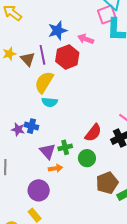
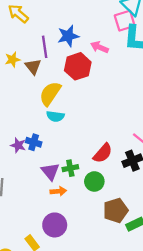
purple line: (42, 55) -> (45, 47), moved
purple circle: (39, 190) -> (55, 225), moved

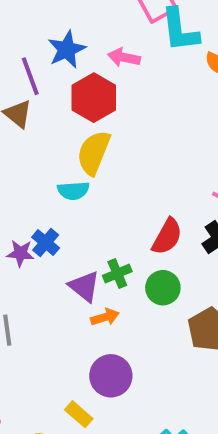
yellow semicircle: (50, 94) -> (94, 153), moved
blue cross: (34, 142) -> (46, 243), turned 35

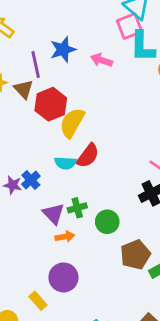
red hexagon: (94, 98) -> (51, 104), moved
cyan semicircle: (73, 191) -> (65, 163), moved
red semicircle: (167, 237) -> (88, 156), moved

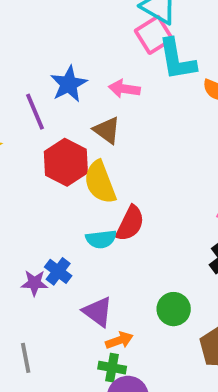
brown triangle: (24, 89) -> (107, 130), moved
yellow semicircle: (72, 123) -> (100, 182), turned -40
green cross: (77, 208) -> (112, 368), moved, turned 36

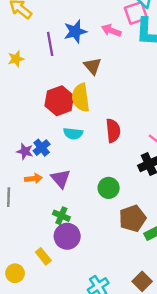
pink arrow: (124, 89) -> (111, 30), moved
red hexagon: (66, 162) -> (59, 101), moved
red semicircle: (130, 223) -> (113, 131), moved, turned -45
orange arrow: (119, 340) -> (33, 178), moved

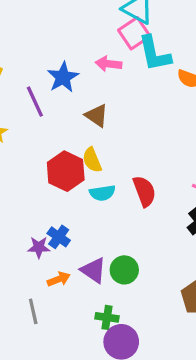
yellow semicircle: (81, 98) -> (92, 160), size x0.7
cyan semicircle: (73, 134) -> (102, 193), moved
green circle: (109, 188) -> (124, 270), moved

